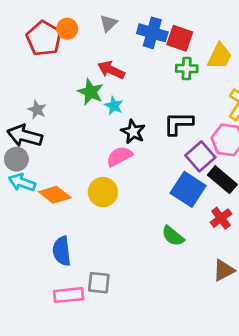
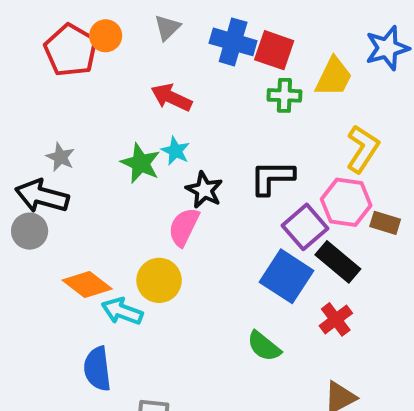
green star: (91, 92) -> (141, 163), moved
pink semicircle: (119, 156) -> (184, 227), turned -36
cyan arrow: (22, 182) -> (122, 311), moved

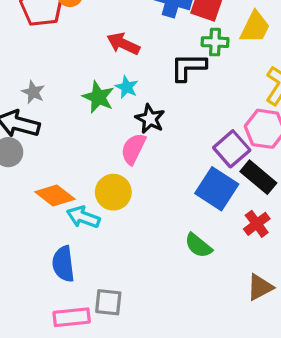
black L-shape: (272, 178) -> (188, 67), moved

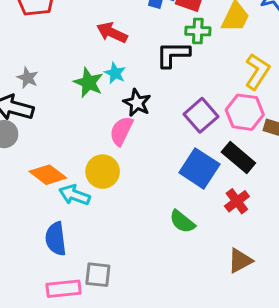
purple square: (232, 149) -> (201, 115), moved

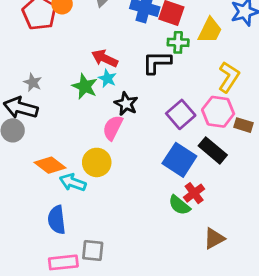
red arrow: (112, 33) -> (105, 58), moved
red cross: (237, 201) -> (194, 193), moved
green semicircle: (182, 222) -> (179, 205), moved

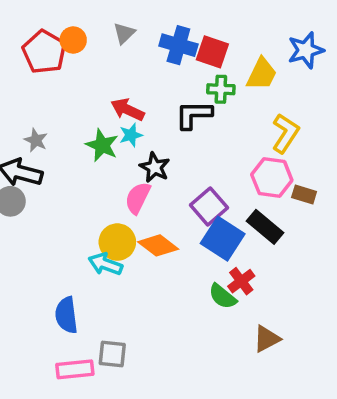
cyan star: (107, 78) -> (131, 135), turned 30
purple square: (181, 114) -> (209, 206), moved
orange diamond: (50, 165) -> (158, 245), moved
cyan arrow: (73, 182) -> (105, 264), moved

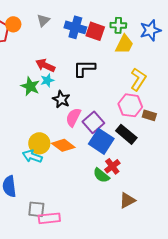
green cross: (221, 89) -> (118, 25), moved
pink semicircle: (138, 198) -> (73, 117), moved
pink rectangle: (75, 369) -> (49, 218), moved

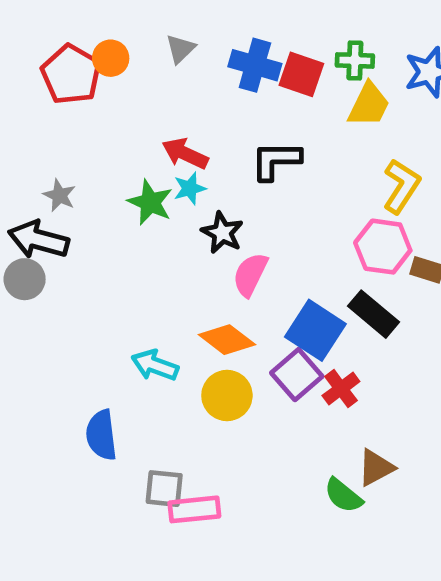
purple square: (93, 122) -> (297, 375), moved
yellow circle: (39, 143) -> (227, 395), moved
green semicircle: (101, 175) -> (343, 496), moved

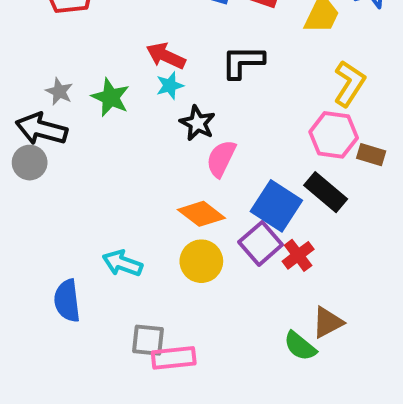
green star: (150, 202) -> (111, 97), moved
cyan arrow: (155, 365) -> (122, 263), moved
blue semicircle: (101, 435) -> (67, 301), moved

